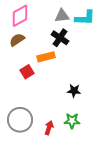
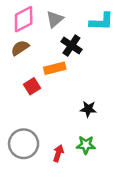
gray triangle: (62, 16) -> (55, 19), moved, turned -35

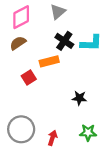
gray triangle: (55, 19) -> (58, 12), moved
cyan L-shape: (101, 22) -> (91, 43), moved
green star: (86, 145) -> (88, 133), moved

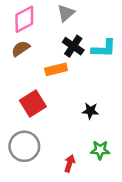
red square: (29, 78) -> (33, 104), moved, size x1.5
red arrow: (52, 138) -> (70, 163), moved

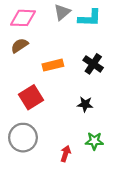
pink diamond: (24, 19) -> (23, 18), turned 30
black cross: (73, 46) -> (93, 64), moved
cyan L-shape: (104, 49) -> (90, 18), moved

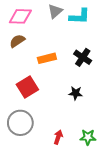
green star: (94, 141) -> (88, 137), moved

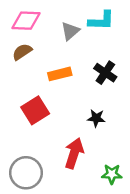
gray triangle: (55, 11) -> (70, 31), moved
gray circle: (20, 123) -> (26, 173), moved
red arrow: (58, 137) -> (74, 153), moved, size x1.6

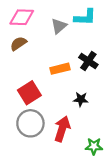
orange rectangle: (60, 74) -> (60, 69), moved
gray circle: (26, 173) -> (30, 123), moved

